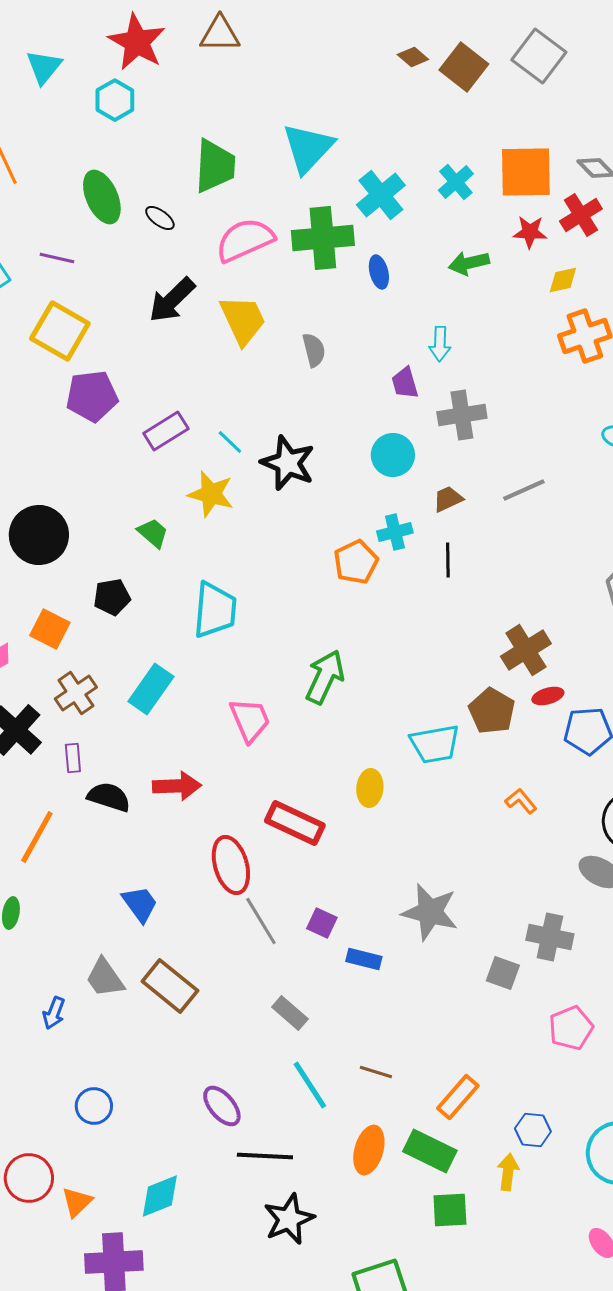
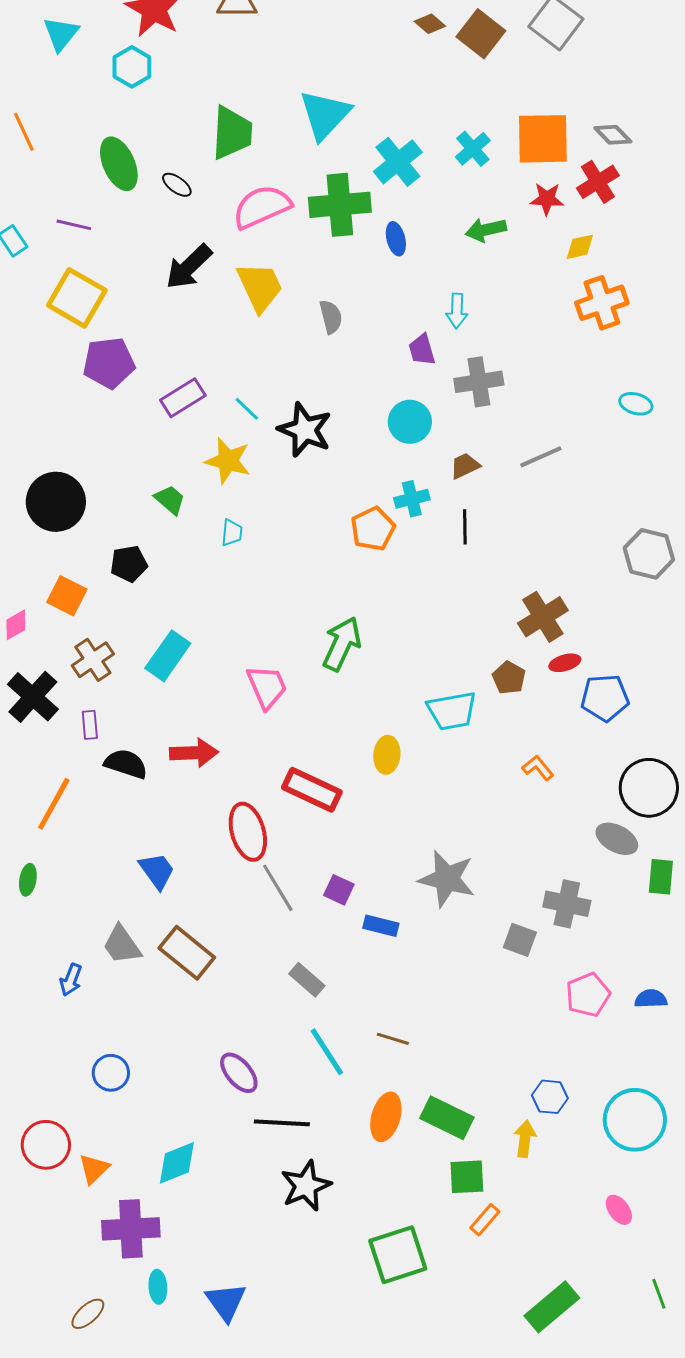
cyan trapezoid: (215, 610) -> (232, 533), moved, size x0.5
brown pentagon: (492, 711) -> (509, 678), size x0.7
orange rectangle: (458, 1097) -> (485, 1220), moved, size x0.7

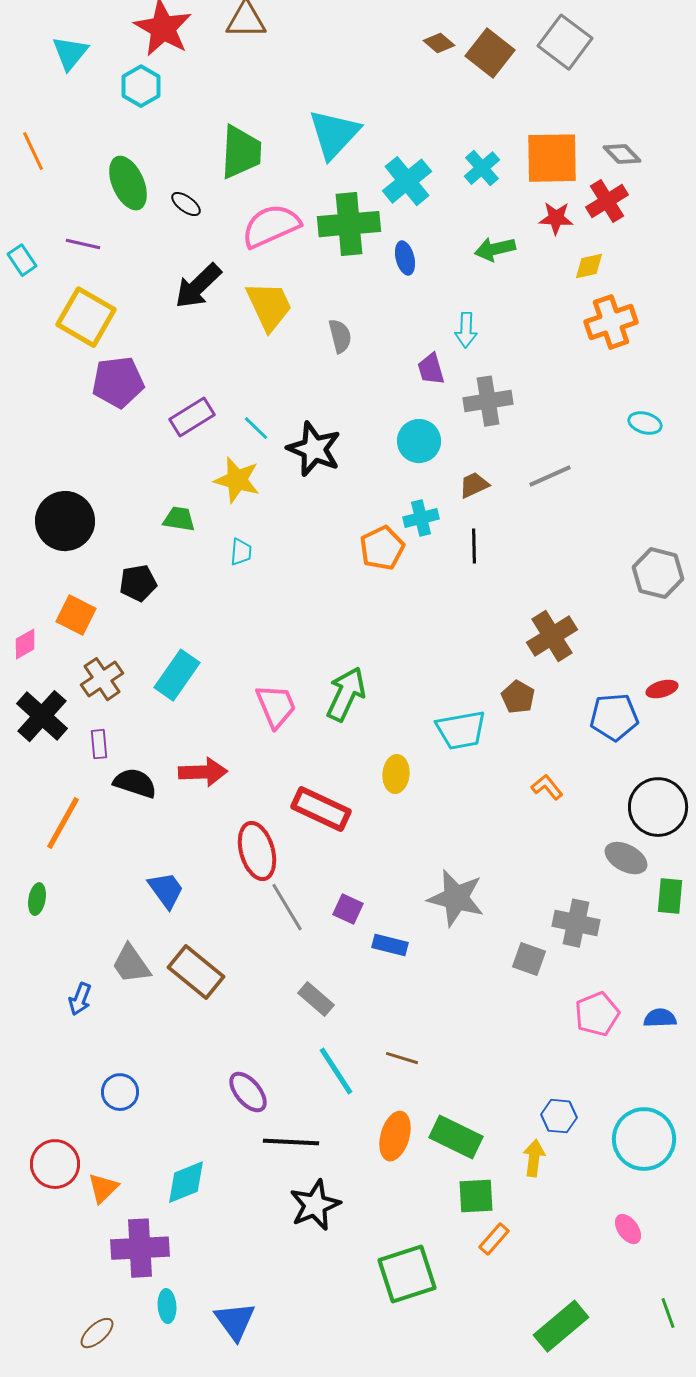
green trapezoid: (170, 500) -> (179, 519), turned -32
green arrow: (342, 644) -> (346, 694), moved
red ellipse: (565, 663) -> (662, 689), moved

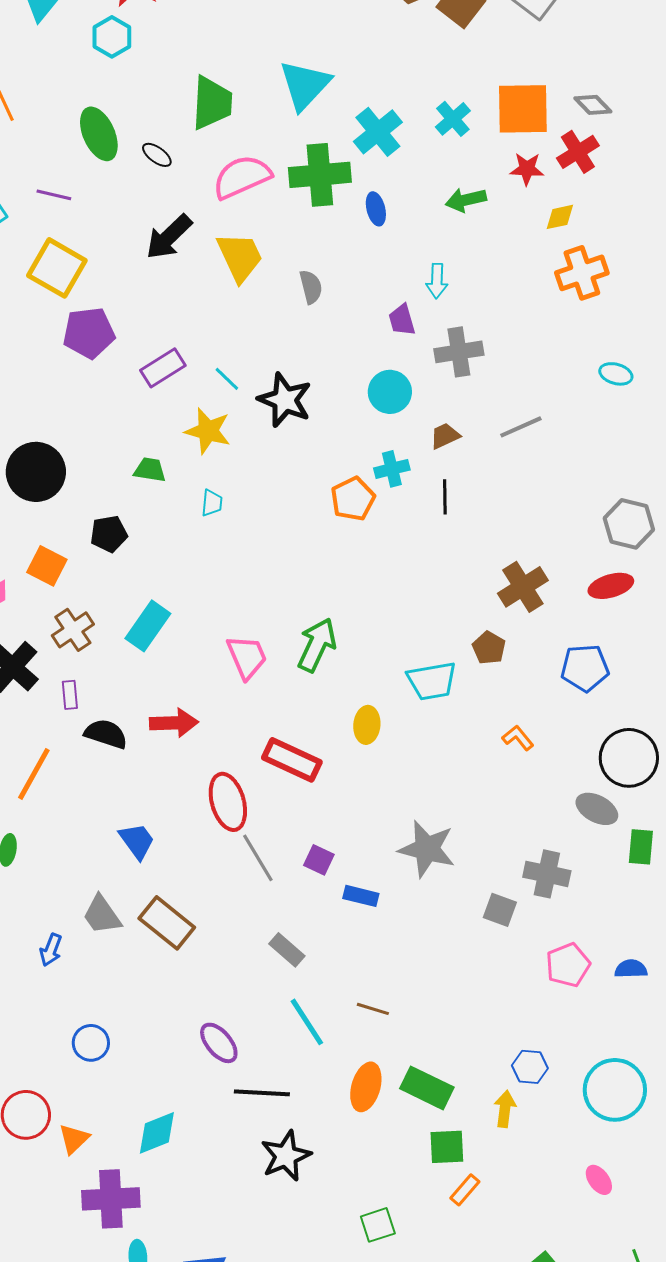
red ellipse: (662, 689) -> (611, 586), moved, size x1.4
green square: (407, 1274) -> (378, 1225), size x0.6

